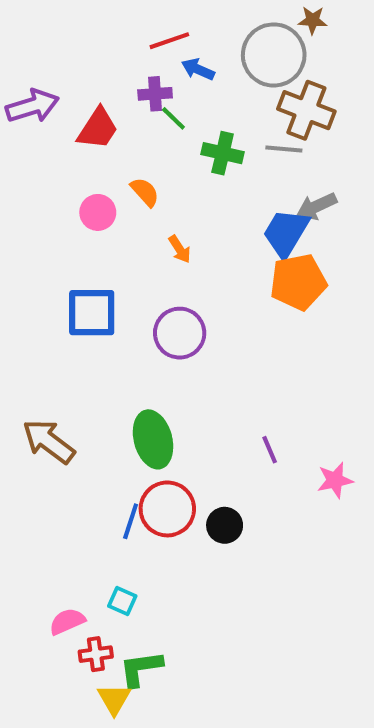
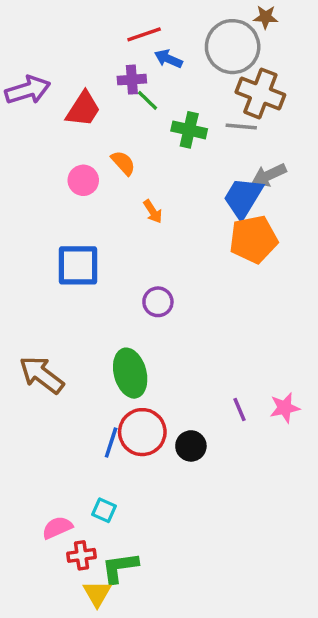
purple circle: (180, 333) -> (158, 302), moved, size x0.7
purple line: (270, 450) -> (240, 410), moved

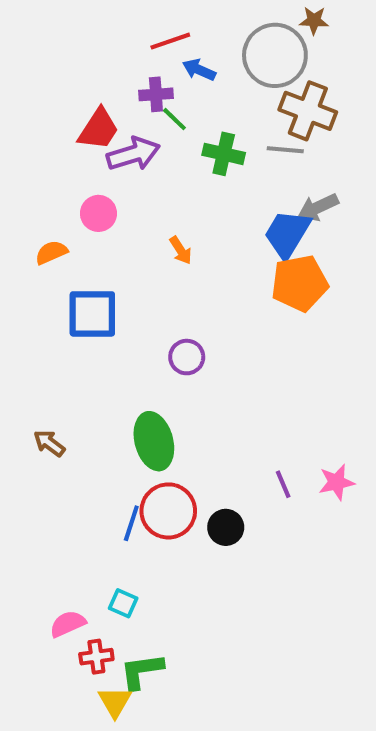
purple arrow: (28, 90) -> (133, 154), moved
orange semicircle: (123, 163) -> (51, 252), moved, turned -72
brown arrow: (42, 375) -> (49, 443), size x0.6

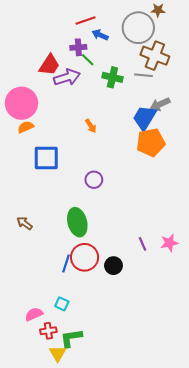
pink circle: (98, 213) -> (21, 103), moved, size x1.8

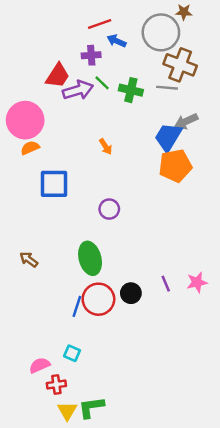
green line: (88, 60) -> (102, 83), moved
black circle: (114, 266) -> (131, 293), moved
green L-shape: (71, 338) -> (91, 407), moved

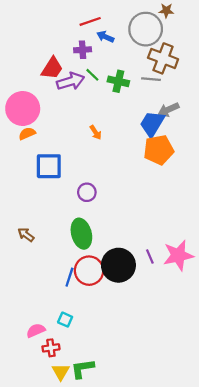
purple circle: (109, 209) -> (87, 192), moved
pink star: (197, 282) -> (178, 255), size x1.6
black circle: (131, 293) -> (118, 265), size x1.8

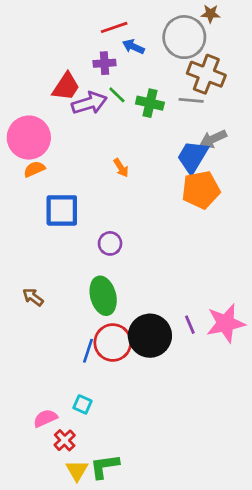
red cross: (51, 348) -> (65, 440), turned -35

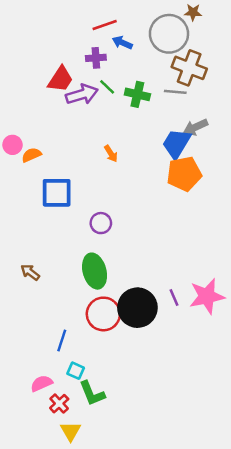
pink circle: (29, 138) -> (13, 145), moved, size x0.5
blue line: (88, 351) -> (62, 340), moved
green L-shape: (105, 466) -> (92, 393), moved, turned -104

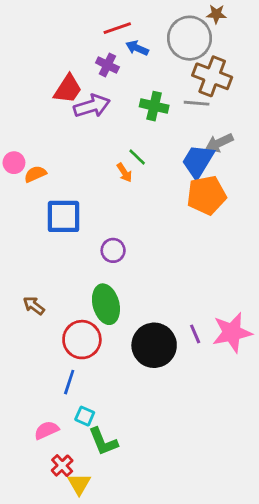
purple cross: (96, 58) -> (107, 65), turned 30
green line: (107, 87) -> (137, 157), moved
red circle: (103, 314) -> (82, 340), moved
red cross: (59, 404) -> (62, 466), moved

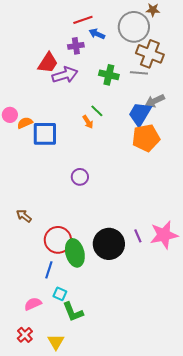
purple cross: (107, 65) -> (76, 46), turned -35
blue square: (64, 216) -> (45, 134), moved
green ellipse: (106, 304) -> (75, 253), moved
red cross: (62, 466) -> (25, 335), moved

